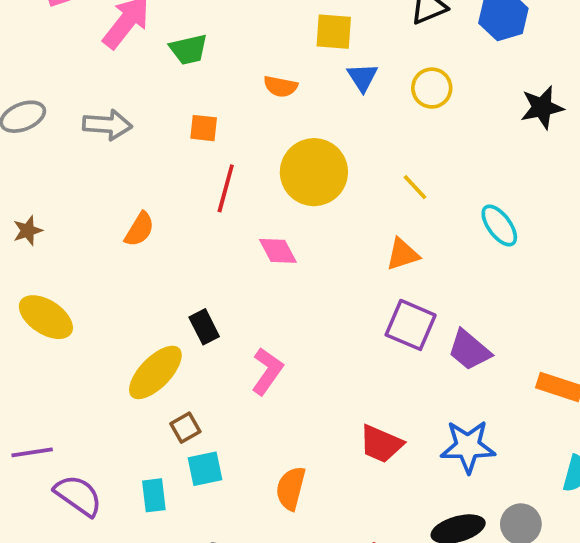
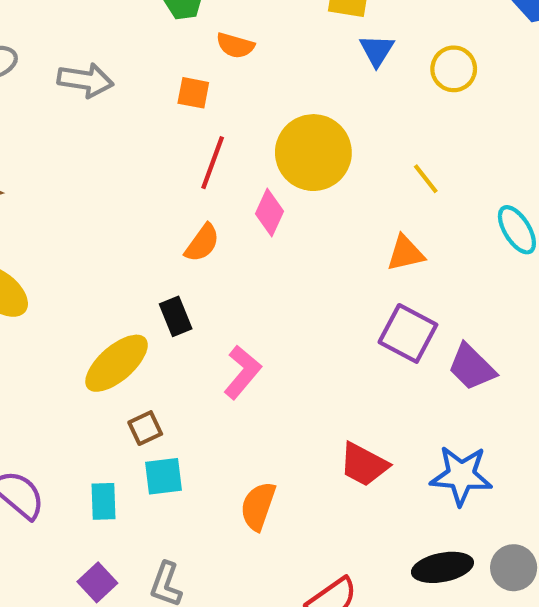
orange semicircle: (280, 86) -> (235, 45), moved
orange semicircle: (139, 229) -> (202, 243), moved
pink diamond: (278, 251) -> (269, 213), moved, turned 48

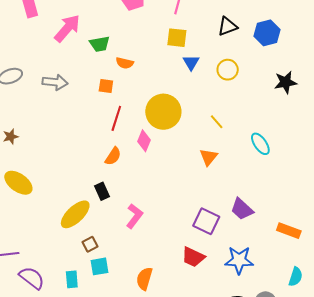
orange triangle: (405, 253) -> (209, 157), turned -36
purple square: (408, 333) -> (206, 221), moved

